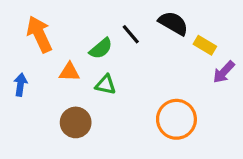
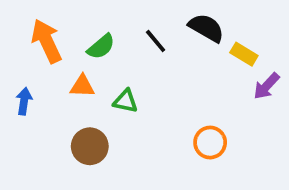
green semicircle: (101, 48) -> (101, 47), moved
orange circle: (176, 119) -> (210, 143), size x0.7

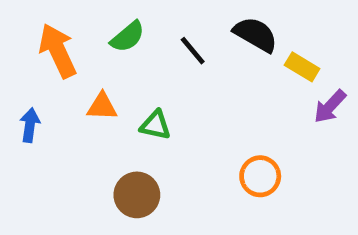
green semicircle: (101, 47) -> (128, 37), moved
brown circle: (90, 146) -> (137, 195), moved

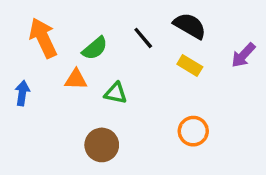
green semicircle: (128, 37) -> (95, 48), moved
yellow rectangle: (302, 67) -> (190, 66), moved
purple arrow: (330, 106) -> (243, 55), moved

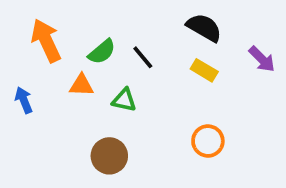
black line: (143, 38) -> (143, 57), moved
purple arrow: (243, 55) -> (262, 59), turned -88
blue arrow: (22, 93) -> (24, 100), turned -30

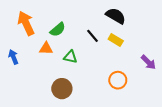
black line: (143, 57) -> (92, 36), moved
purple arrow: (262, 59) -> (148, 62), moved

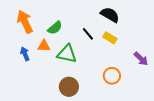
blue arrow: (13, 57) -> (25, 54), moved
green triangle: (70, 57) -> (67, 54), size x1.5
brown circle: (62, 89) -> (69, 87), moved

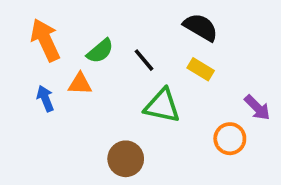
black line: (88, 34) -> (144, 60), moved
green triangle: (67, 54) -> (162, 106), moved
orange circle: (112, 76) -> (230, 139), moved

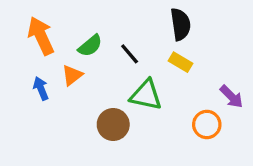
black semicircle: (201, 27) -> (181, 24), turned 52
orange triangle: (80, 84) -> (72, 75), turned -40
brown circle: (126, 159) -> (113, 124), moved

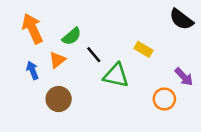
black semicircle: (181, 24) -> (181, 19), moved, turned 135
black line: (130, 54) -> (94, 55), moved
brown circle: (113, 124) -> (59, 99), moved

